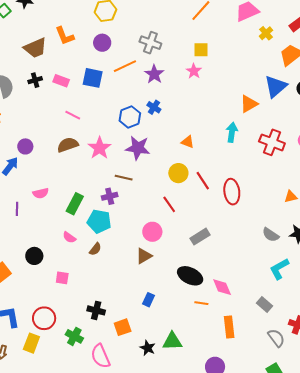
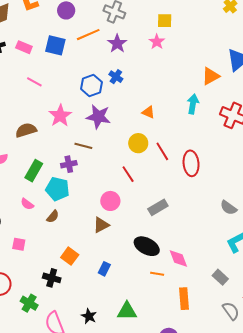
brown semicircle: (68, 145) -> (26, 130), moved
orange square: (123, 327) -> (70, 256), moved, turned -36
black star: (148, 348) -> (89, 316), moved

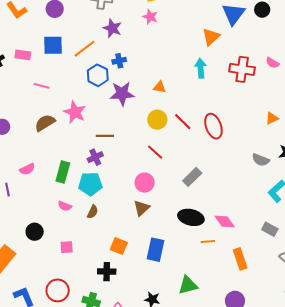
orange line: (88, 35) -> (85, 49), moved
blue cross: (116, 77) -> (119, 61), turned -32
purple star: (98, 117) -> (122, 94), moved
brown semicircle: (26, 130) -> (45, 123), moved
blue rectangle: (104, 269) -> (155, 250), size x1.6

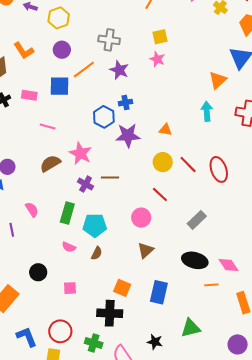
orange line: (85, 49) -> (84, 70), moved
purple cross: (95, 157) -> (86, 184), moved, turned -35
pink semicircle: (27, 169) -> (32, 210), turned -98
pink circle: (145, 183) -> (141, 218), moved
black cross: (107, 272) -> (110, 313), size x1.4

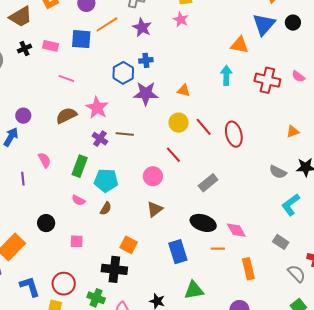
orange triangle: (218, 80) -> (239, 45), turned 48
blue rectangle: (159, 292) -> (178, 252), moved, turned -35

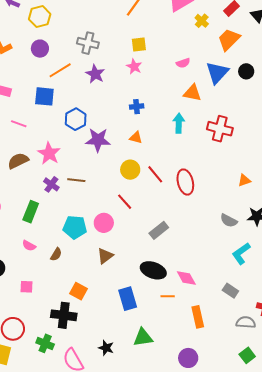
blue square: (81, 39) -> (44, 96), moved
blue cross: (146, 60) -> (137, 107), moved
pink semicircle: (298, 76) -> (183, 63), moved, turned -56
cyan pentagon: (106, 180) -> (75, 227), moved
gray semicircle: (297, 274) -> (246, 322), turned -42

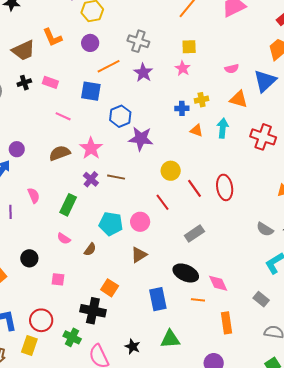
yellow cross: (202, 21) -> (202, 100), moved, turned 32
orange triangle: (136, 138) -> (196, 130), moved
red line: (155, 174) -> (194, 188), moved

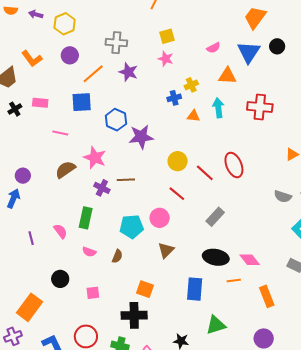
pink semicircle: (34, 195) -> (60, 231), moved
blue rectangle: (158, 299) -> (195, 289), turned 30

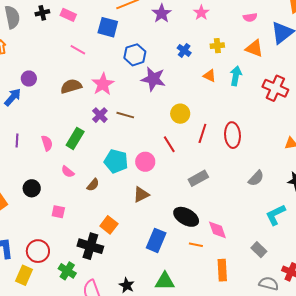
blue cross: (174, 98) -> (184, 50), moved, turned 32
red line: (205, 173) -> (202, 133), turned 48
gray semicircle: (283, 196) -> (256, 178), moved, turned -84

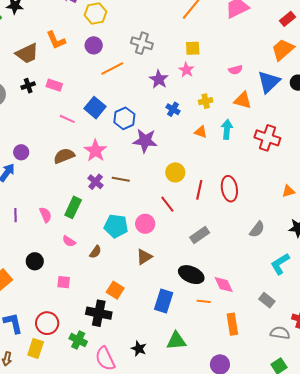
purple star: (162, 13) -> (159, 79), moved
blue square: (108, 27) -> (95, 108), moved, turned 30

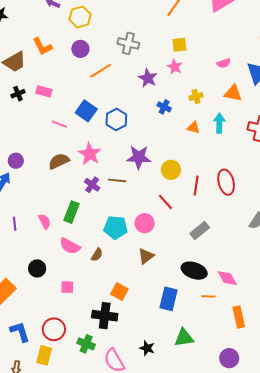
purple star: (145, 141) -> (139, 157), moved
pink semicircle: (69, 241) -> (70, 246), size x1.5

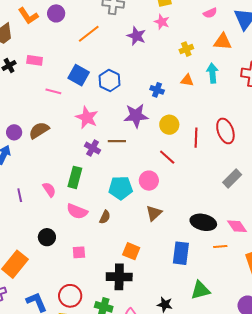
purple circle: (80, 49) -> (56, 13), moved
blue cross: (164, 107) -> (157, 90), moved
brown semicircle: (59, 161) -> (39, 130), moved
gray rectangle: (200, 230) -> (232, 178), moved

